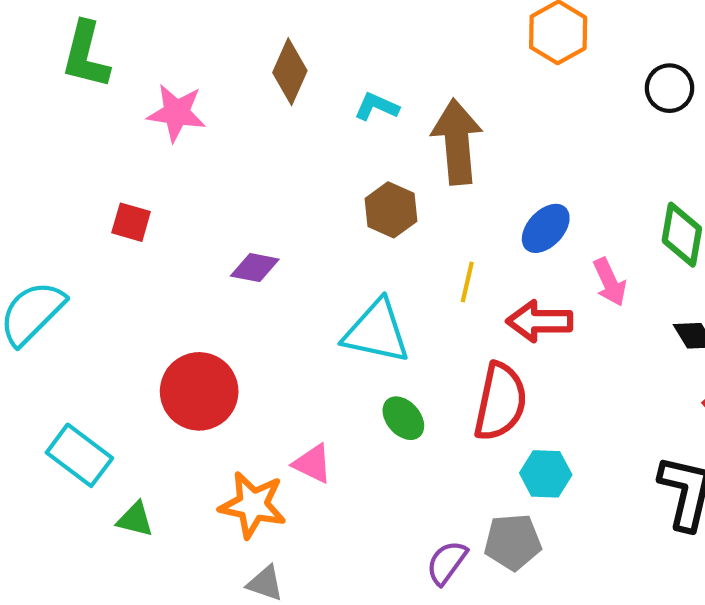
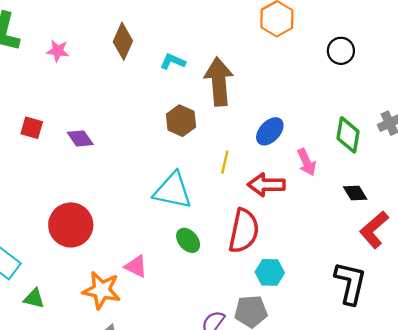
pink star: (176, 113) -> (58, 51), moved, size x0.7
purple diamond: (255, 268) -> (80, 138), moved, turned 44

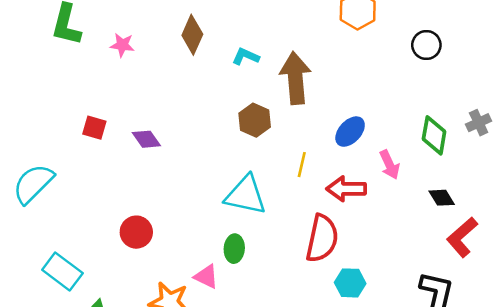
red circle: (71, 225) -> (136, 232), size x0.7
green ellipse: (188, 240) -> (234, 249), moved, turned 45

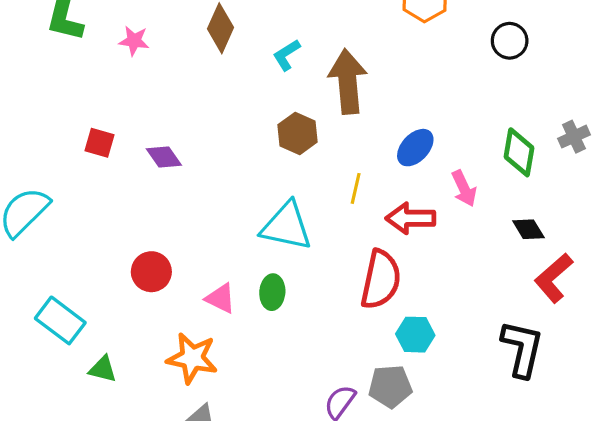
cyan L-shape: (246, 56) -> (286, 55), turned -56
pink triangle: (206, 277) -> (220, 298), moved

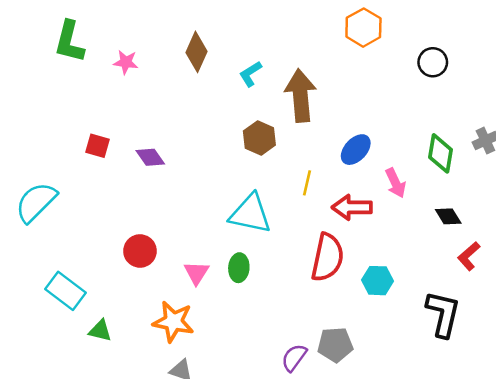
red L-shape: (554, 278) -> (469, 256), size x0.7
pink triangle: (220, 298) -> (196, 273), turned 36
cyan hexagon: (415, 335) -> (378, 281), moved

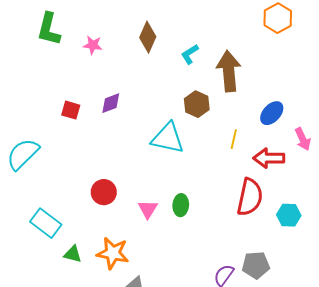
purple diamond: (150, 157) -> (111, 103), moved, turned -75
cyan triangle: (250, 214) -> (168, 138), moved
orange star: (173, 322) -> (113, 253), moved

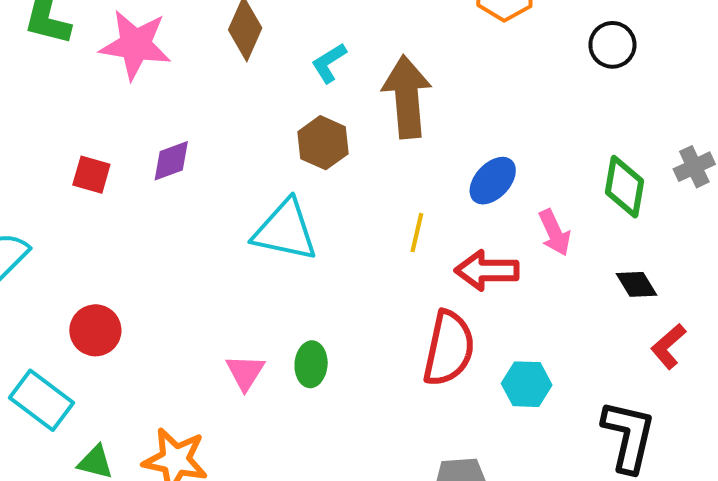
pink star: (93, 45) -> (135, 45), size x1.8
brown hexagon: (197, 104) -> (323, 143), moved
red circle: (104, 192) -> (95, 330), moved

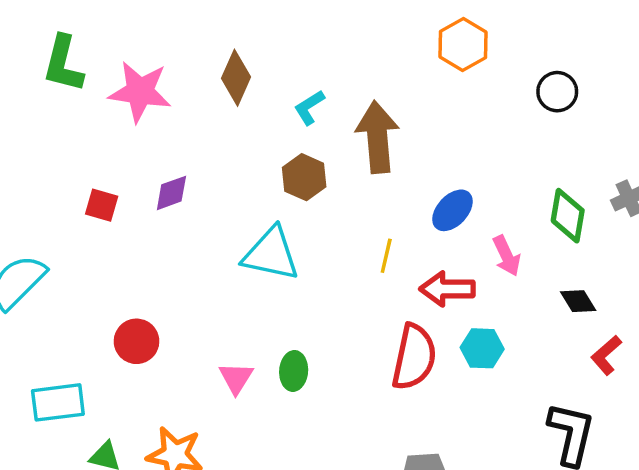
red circle: (95, 330) -> (137, 341), moved
cyan hexagon: (527, 384) -> (482, 348), moved
cyan rectangle: (42, 400) -> (58, 402), turned -44

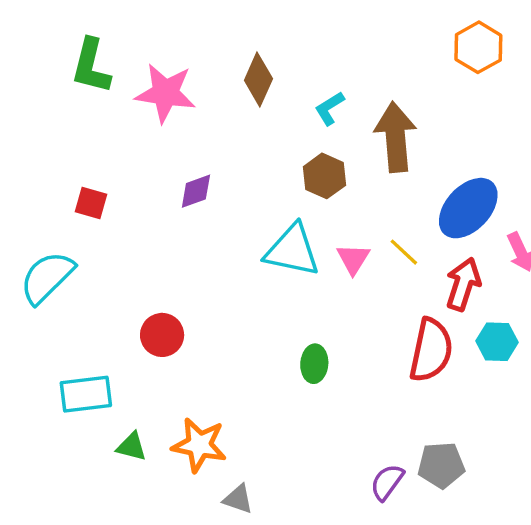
red square: (102, 205) -> (91, 203), moved
blue ellipse: (452, 210) -> (468, 208), size x1.5
yellow line: (386, 256) -> (404, 252), turned -60
red arrow: (447, 289) -> (463, 284), turned 108
pink triangle: (236, 378) -> (353, 259), moved

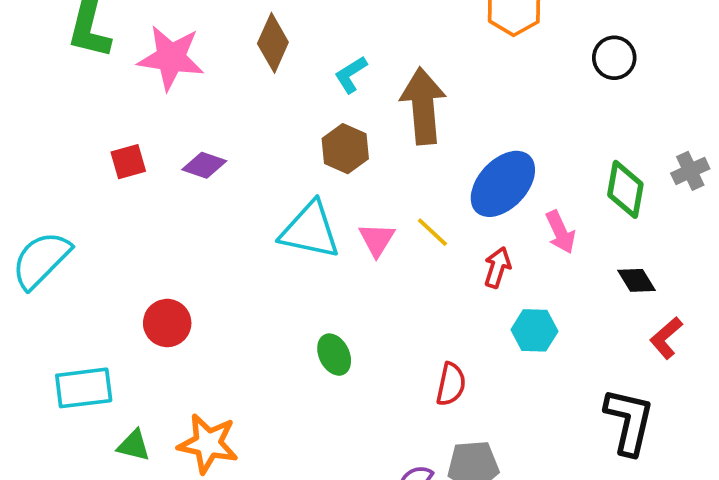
purple diamond: (196, 191) -> (204, 165), turned 39
red square: (91, 203) -> (128, 162), moved, turned -32
red arrow: (463, 284) -> (497, 267), size x0.7
red semicircle: (431, 350) -> (451, 384), moved, size x0.6
green ellipse: (314, 364) -> (334, 355), turned -30

